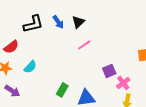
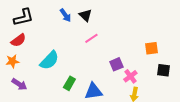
black triangle: (78, 22) -> (85, 15), turned -32
black L-shape: (33, 24) -> (23, 17), moved
cyan semicircle: (30, 67) -> (49, 60), moved, size x1.5

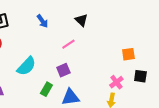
black triangle: (85, 15) -> (81, 20), moved
purple square: (116, 64) -> (63, 70), moved
pink cross: (130, 76) -> (116, 82), moved

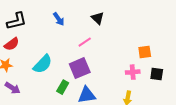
purple square: (63, 70) -> (80, 68), size x1.5
pink cross: (116, 82) -> (133, 72), moved, turned 32

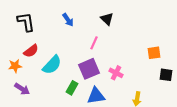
black L-shape: (17, 21) -> (26, 22), turned -85
pink line: (85, 42) -> (94, 43), turned -32
red semicircle: (12, 44) -> (31, 51), moved
pink cross: (133, 72) -> (116, 73), moved, turned 32

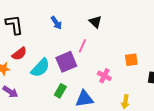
orange square: (154, 53) -> (131, 60), moved
purple square: (89, 69) -> (66, 62), moved

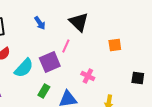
black triangle: (95, 22) -> (79, 22), size x1.5
orange square: (131, 60) -> (115, 45), moved

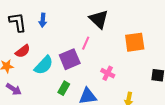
blue arrow: (40, 23) -> (43, 20), moved, turned 40
orange square: (115, 45) -> (135, 42), size x1.5

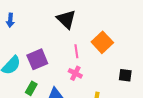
orange square: (135, 42) -> (102, 42), turned -35
pink line: (86, 43) -> (76, 51), moved, turned -32

